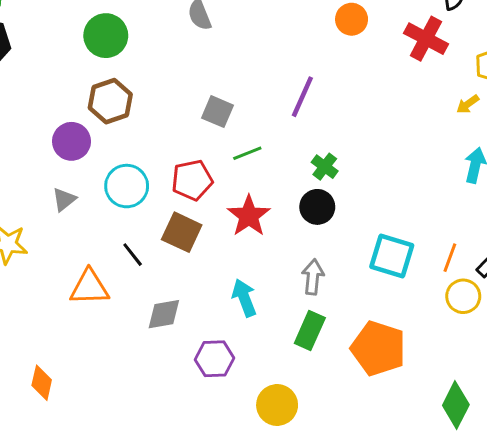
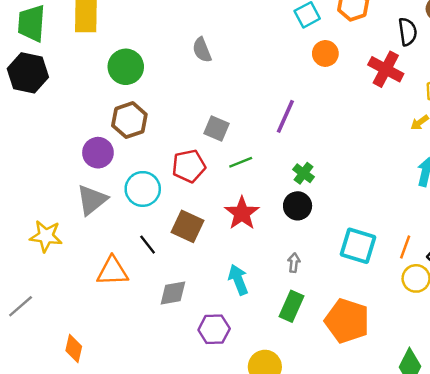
red pentagon: (192, 180) -> (189, 166), moved
gray triangle: (64, 199) -> (92, 200), size x1.6
gray arrow: (313, 277) -> (294, 263), size x0.7

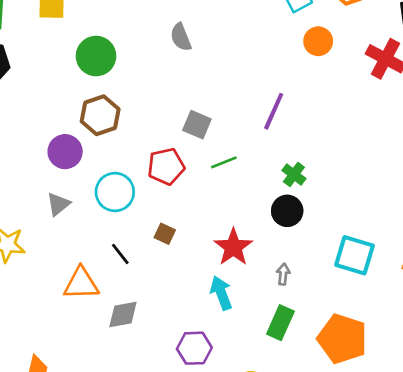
gray triangle: (92, 200) -> (58, 204), size x0.7
red star: (242, 213) -> (233, 247), moved
brown square: (187, 226) -> (165, 234), size x0.6
gray diamond: (173, 293) -> (123, 315), moved

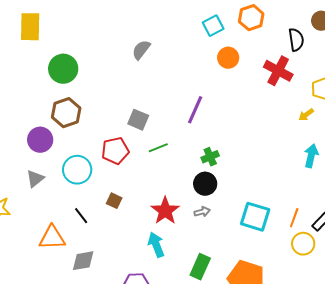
gray semicircle: (181, 37) -> (141, 50), moved, turned 60
green cross: (294, 175) -> (210, 157), turned 30
gray arrow: (283, 274) -> (202, 212), moved, turned 70

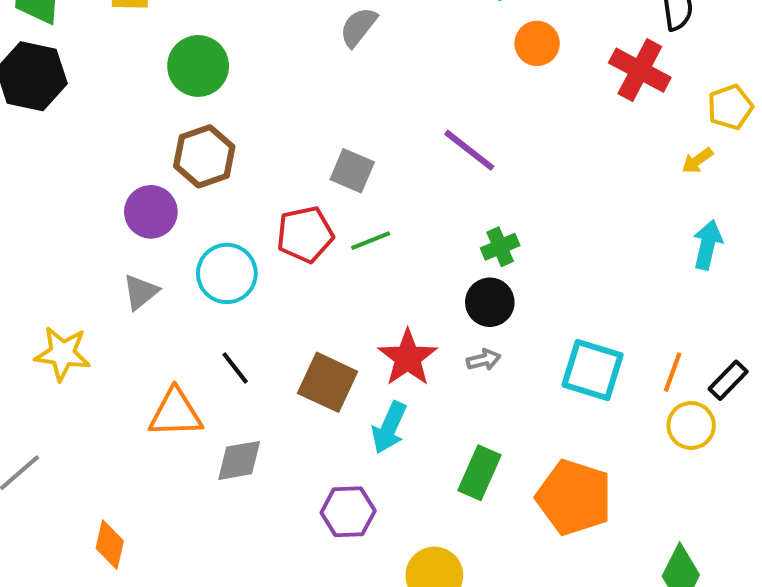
purple line: (195, 110) -> (469, 150), turned -76
green line: (158, 148) -> (371, 241), moved
brown square: (114, 201) -> (328, 382), moved, size x1.8
cyan arrow: (156, 245) -> (389, 428), turned -135

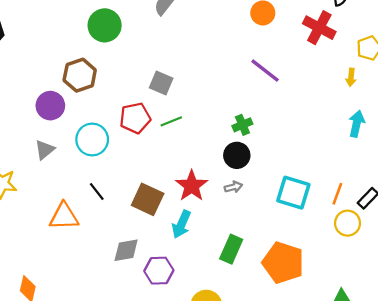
green circle: (198, 66) -> (105, 25), moved
purple line: (469, 150) -> (265, 71), moved
yellow arrow: (697, 160) -> (351, 77), turned -48
gray diamond: (239, 460) -> (126, 250), moved

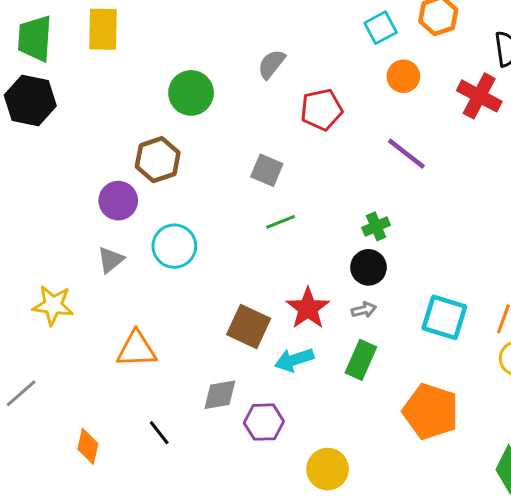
red pentagon: (135, 118) -> (321, 110), moved
black line: (97, 191) -> (159, 433), moved
cyan arrow: (181, 224) -> (294, 360), turned 48
green rectangle: (231, 249) -> (361, 360), moved

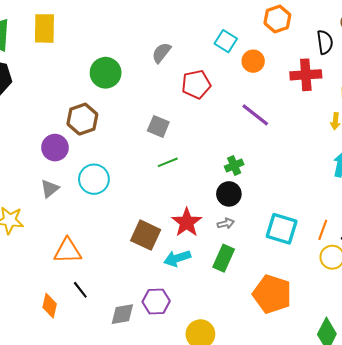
cyan square: (381, 28) -> (226, 41), moved, turned -30
red cross: (479, 96) -> (306, 75), turned -32
gray diamond: (220, 395) -> (122, 314), moved
black line: (159, 433) -> (80, 290), moved
orange diamond: (88, 446) -> (50, 306), moved

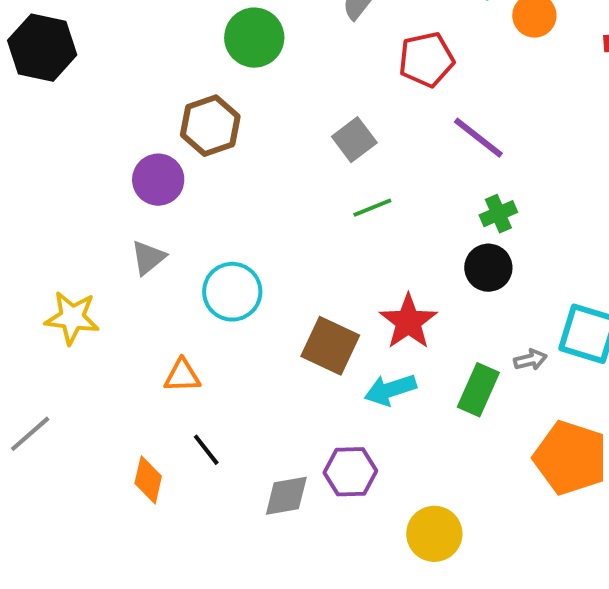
purple line: (255, 115) -> (478, 138), moved
gray square: (158, 126) -> (354, 140), turned 30
cyan circle: (94, 179) -> (232, 292), moved
gray arrow: (226, 223) -> (530, 360), moved
orange triangle: (68, 251) -> (182, 376), size x0.7

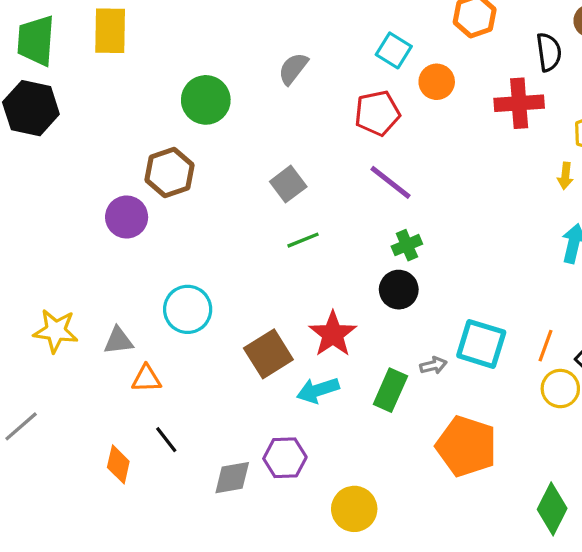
red pentagon: (426, 60) -> (377, 113), moved
gray triangle: (148, 258) -> (118, 341), moved, turned 32
brown square: (330, 346) -> (268, 354), turned 33

